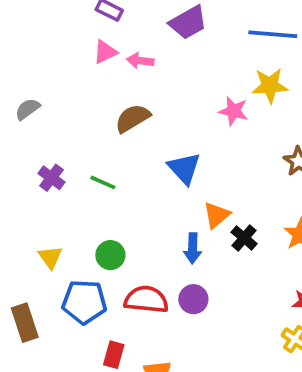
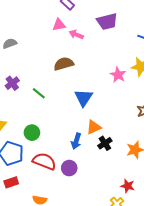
red rectangle: (114, 355) -> (11, 182), moved, turned 40

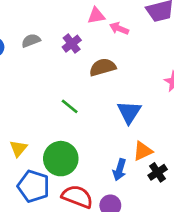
purple cross: (12, 83) -> (72, 44), moved
green circle: (32, 133) -> (61, 159), size x1.6

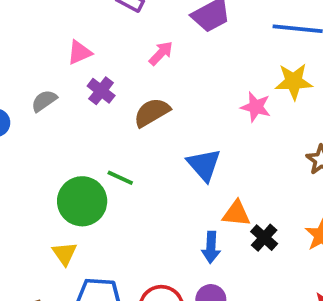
pink triangle: (96, 16) -> (79, 52), moved
pink arrow: (119, 28) -> (161, 53), turned 126
orange triangle: (143, 151) -> (236, 214), turned 45
green circle: (61, 159) -> (82, 201), moved

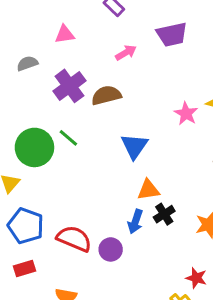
purple cross: (101, 91) -> (70, 86), moved, size x1.5
orange triangle: (236, 214) -> (148, 190), turned -30
blue arrow: (211, 247) -> (135, 221), moved

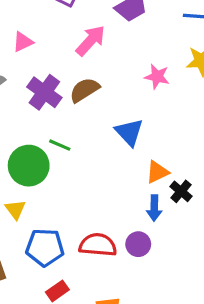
pink arrow: (126, 53) -> (91, 41), size x1.5
pink star: (186, 114) -> (157, 77), moved

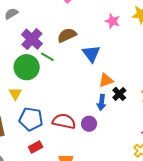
brown semicircle: (84, 90) -> (67, 35), moved
purple cross: (44, 92) -> (32, 39), moved

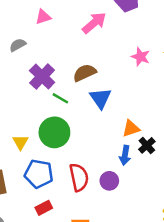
blue triangle: (91, 54) -> (101, 98), moved
green circle: (27, 67) -> (54, 132), moved
red semicircle: (64, 121) -> (79, 177), turned 65

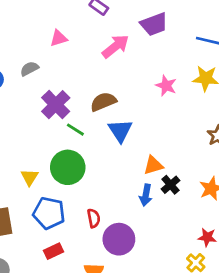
red semicircle: (79, 177) -> (94, 218), size x0.6
purple circle: (109, 181) -> (119, 239), moved, size x1.5

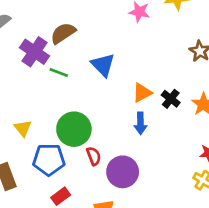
brown semicircle: (103, 102) -> (63, 33), moved
green circle: (68, 167) -> (74, 129), moved
black cross: (170, 185) -> (171, 99), moved

